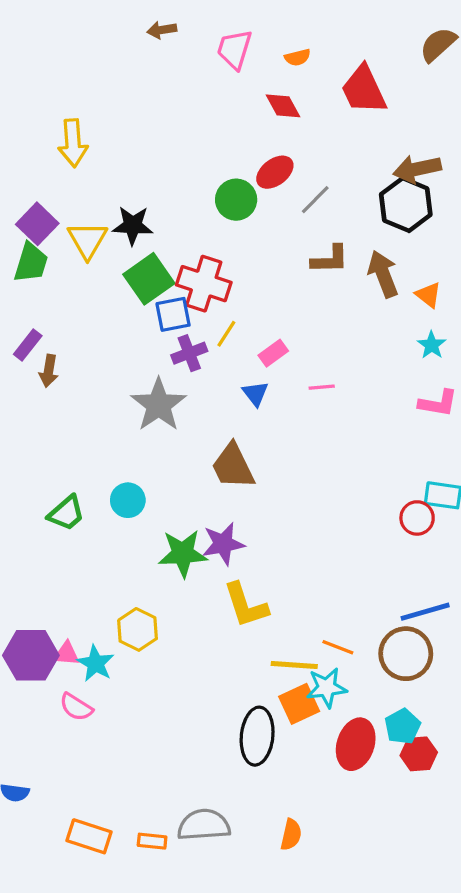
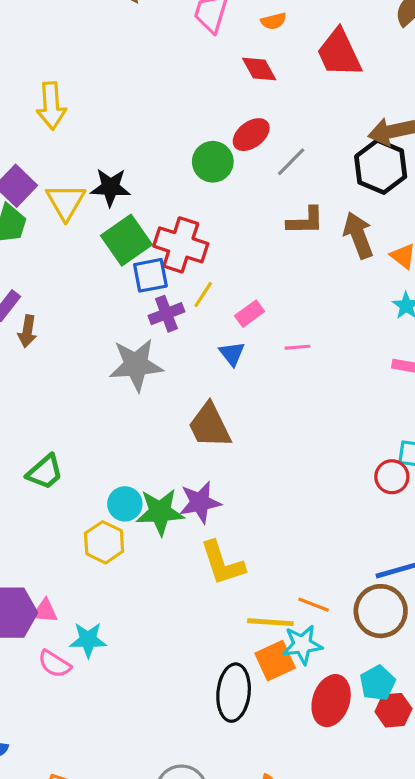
gray star: (159, 405) -> (136, 365), turned 30
cyan circle: (128, 500) -> (125, 504), moved
yellow hexagon: (138, 629) -> (104, 542), moved
cyan star: (96, 663) -> (88, 640), moved, turned -30

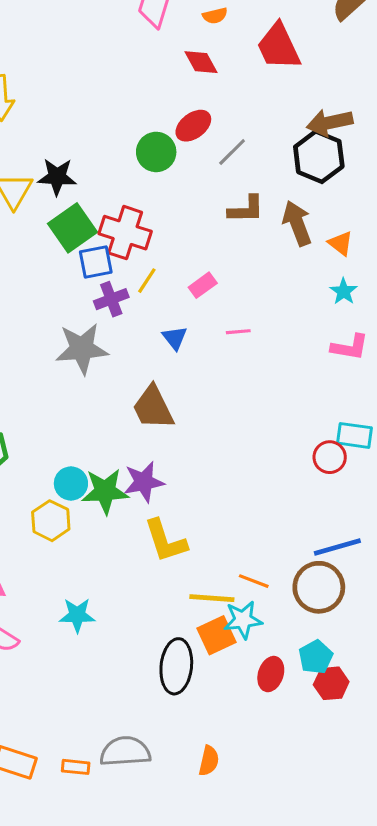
pink rectangle: (250, 314) -> (203, 285), moved
cyan star: (88, 640) -> (77, 615), moved
red ellipse: (331, 701) -> (271, 674), size x0.7

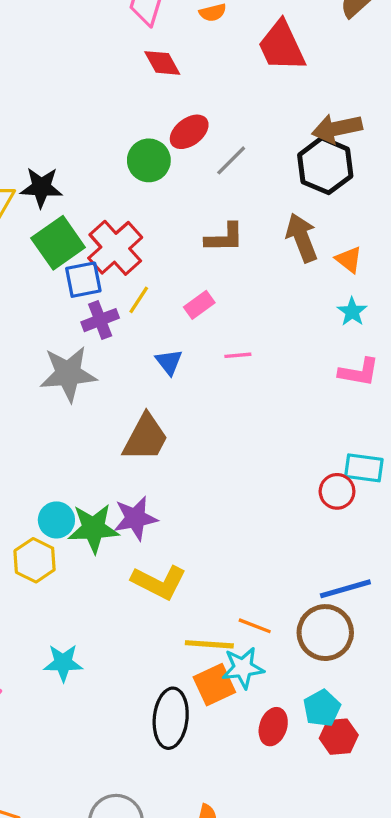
red diamond: (201, 62) -> (162, 63), moved
brown L-shape: (246, 209) -> (224, 238), moved
red cross: (125, 233) -> (115, 248), turned 30
brown trapezoid: (153, 408) -> (145, 438), turned -126
yellow L-shape: (165, 541) -> (159, 582), turned -45

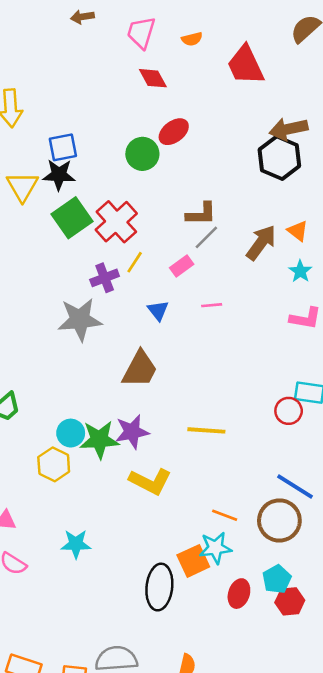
gray line: (231, 160) -> (206, 237), moved
brown arrow: (302, 238) -> (261, 243), moved, turned 57
blue square: (83, 280) -> (63, 147), moved
blue line: (345, 589) -> (295, 487), turned 48
yellow line: (209, 644) -> (206, 430), moved

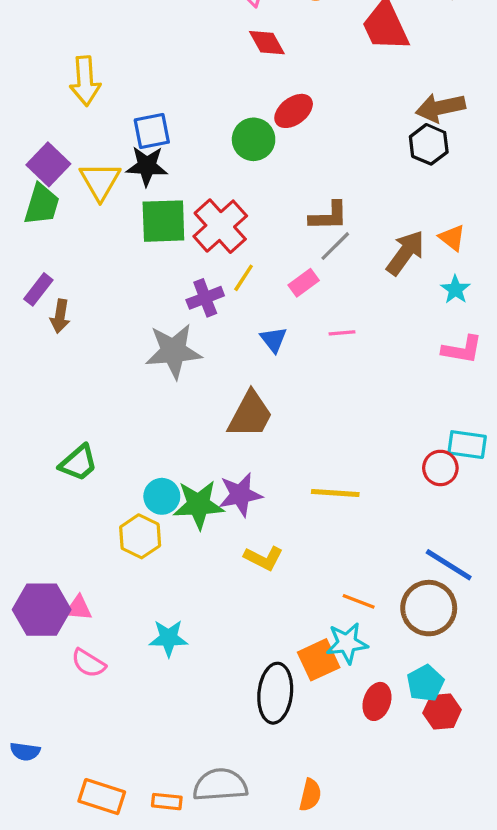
black hexagon: (279, 158) -> (429, 144), size x0.7
green square: (72, 218) -> (163, 221), turned 33
yellow L-shape: (150, 481) -> (264, 558), size x0.7

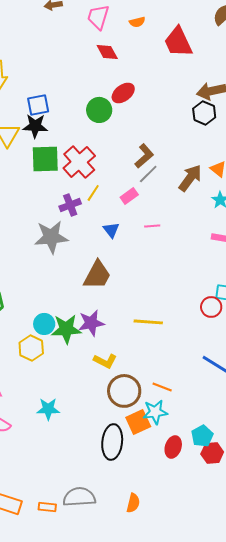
brown L-shape: (329, 216) -> (144, 156), turned -40
brown circle: (429, 608) -> (124, 391), moved

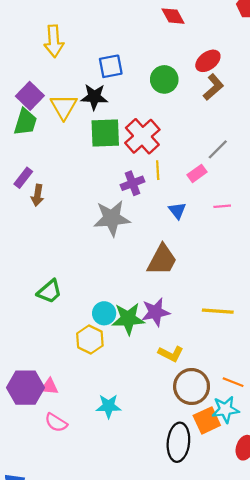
red ellipse: (123, 93) -> (208, 61), moved
blue square: (38, 105) -> (111, 66), moved
brown L-shape: (144, 156) -> (213, 87), moved
yellow line: (93, 193) -> (158, 170), turned -36

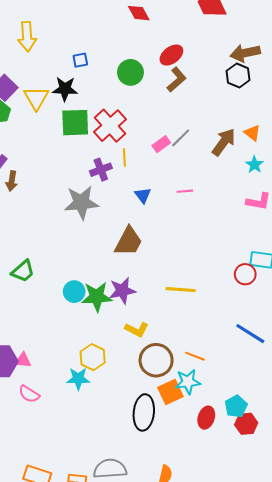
blue square: (111, 66) -> (80, 60), size x0.7
pink rectangle: (197, 173) -> (161, 144), moved
yellow hexagon: (90, 340) -> (93, 357), moved

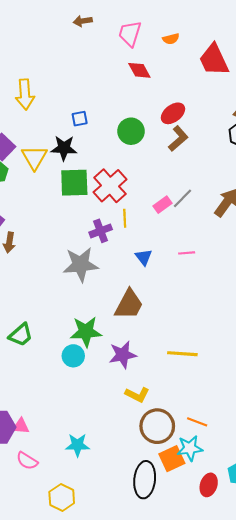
green star: (97, 297) -> (86, 332), moved
yellow hexagon: (93, 357) -> (62, 498), moved

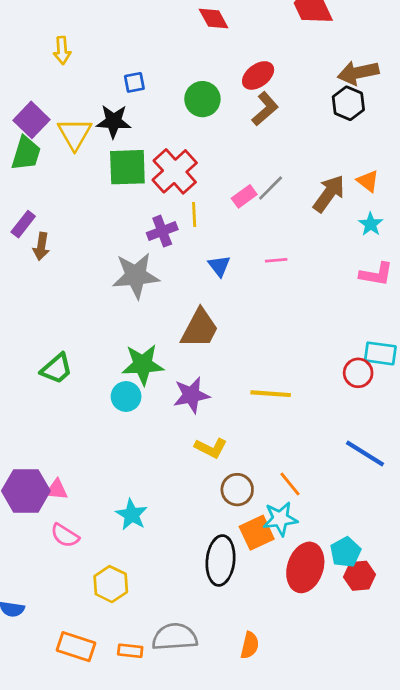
yellow arrow: (25, 94) -> (62, 50), size x0.7
orange line: (197, 422) -> (290, 484), turned 30
brown circle: (157, 426) -> (237, 490), size x0.7
cyan star: (77, 445) -> (132, 515), turned 30
red ellipse: (209, 485) -> (305, 567), size x1.6

